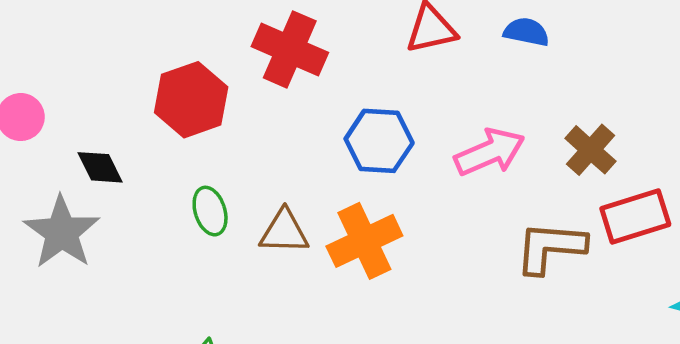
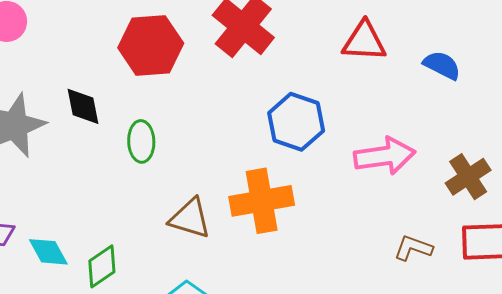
black diamond: (100, 167) -> (83, 106), moved
brown triangle: (284, 232) -> (190, 218), moved
brown L-shape: (550, 247) -> (413, 248), size x0.6

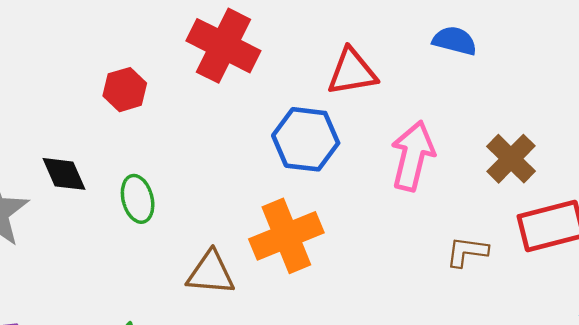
red triangle: (364, 41) -> (352, 72), moved
red hexagon: (151, 46) -> (125, 90), size x0.6
pink arrow: (385, 156) -> (413, 156), turned -56

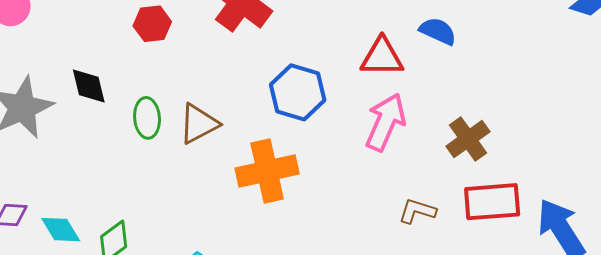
red triangle: (352, 72) -> (382, 57), moved
brown triangle: (211, 273) -> (199, 124), moved, turned -42

